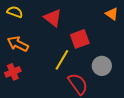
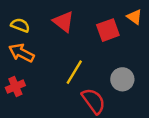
yellow semicircle: (15, 12) -> (20, 25), moved
red square: (80, 39) -> (108, 30), moved

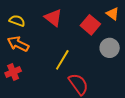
red square: (108, 30) -> (90, 25), turned -30
gray circle: (122, 79) -> (110, 48), moved

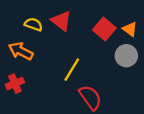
orange triangle: (113, 14) -> (130, 29), moved
yellow semicircle: (17, 21) -> (33, 24), moved

